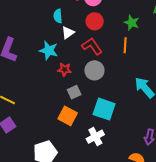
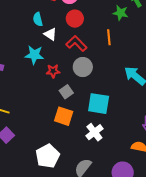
green star: (132, 23) -> (121, 13), moved
white triangle: (68, 33) -> (50, 34), turned -40

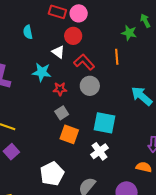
cyan semicircle: (38, 19) -> (28, 32), moved
red circle: (75, 19) -> (73, 36), moved
gray square: (66, 92) -> (62, 113), moved

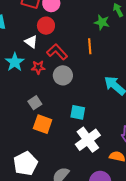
cyan star: (42, 72) -> (15, 62), turned 30
red star: (60, 89) -> (38, 67), moved
cyan square: (104, 123) -> (78, 112), size x0.7
white cross: (100, 151) -> (88, 140), moved, size x1.4

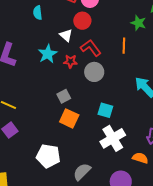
white pentagon: (26, 164) -> (48, 156), turned 30

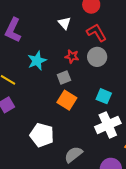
white triangle: (66, 35) -> (64, 23), moved
cyan star: (48, 54) -> (37, 61), moved
red star: (70, 61) -> (72, 56), moved

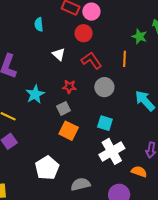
gray circle: (97, 57) -> (104, 87), moved
white pentagon: (42, 135) -> (47, 168), turned 30
gray semicircle: (73, 155) -> (80, 184), turned 30

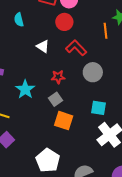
orange line: (125, 59) -> (105, 31), moved

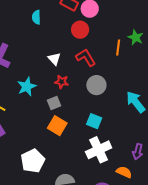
white triangle: (43, 46) -> (54, 59), moved

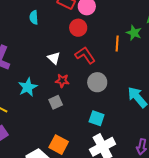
orange square: (57, 126) -> (59, 145), moved

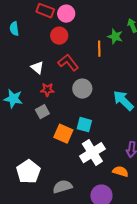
cyan star: (28, 87) -> (13, 99), turned -30
orange square: (59, 145) -> (63, 134), moved

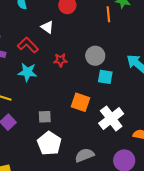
red L-shape: (68, 63) -> (28, 45), moved
white triangle: (37, 68) -> (47, 27), moved
gray square: (42, 112) -> (45, 117), moved, turned 32
cyan square: (84, 125) -> (105, 77), moved

